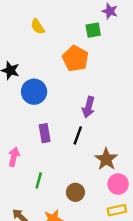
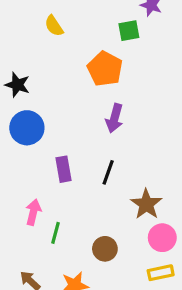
blue circle: (34, 92) -> (27, 128), moved
purple arrow: (88, 107) -> (114, 118), moved
pink arrow: (14, 157) -> (33, 212), moved

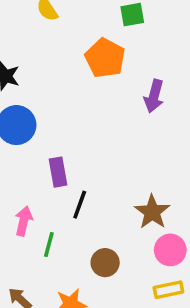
purple arrow: (114, 118) -> (154, 96), moved
black line: (108, 172) -> (80, 205), moved

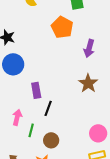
brown star: (152, 212) -> (88, 83), moved
brown circle: (105, 263) -> (51, 140), moved

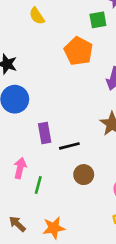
black line: (48, 108) -> (69, 146), moved, turned 56
brown circle: (51, 140) -> (84, 175), moved

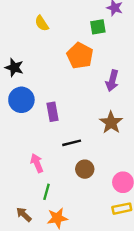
purple rectangle: (45, 133) -> (52, 112), moved
pink arrow: (20, 168) -> (37, 163), moved, turned -36
green line: (38, 185) -> (47, 192), moved

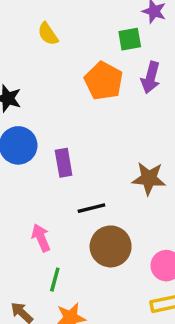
purple arrow: (112, 81) -> (151, 77), moved
brown star: (111, 123) -> (149, 178), turned -30
brown circle: (85, 169) -> (111, 246), size x1.5

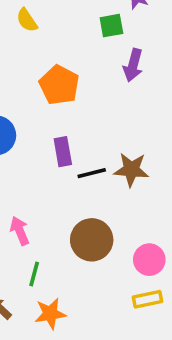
orange pentagon: (104, 81) -> (59, 85), moved
purple rectangle: (64, 163) -> (63, 152), moved
black line: (91, 208) -> (92, 173), moved

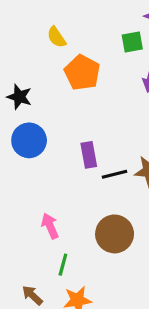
orange pentagon: (59, 85) -> (82, 73), moved

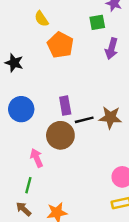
blue circle: (29, 140) -> (21, 109), moved
brown circle: (115, 234) -> (60, 135), moved
green line: (63, 265) -> (28, 185), moved

